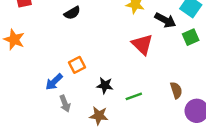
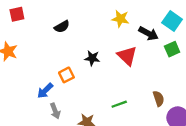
black star: (105, 85) -> (92, 58), moved

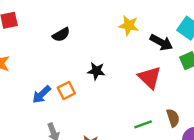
red triangle: (127, 56) -> (150, 78), moved
blue arrow: (45, 91) -> (42, 94), moved
green line: (119, 104) -> (143, 124), moved

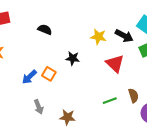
yellow star: (129, 25) -> (98, 37), moved
black semicircle: (61, 35) -> (45, 30), turned -128
orange square: (66, 91) -> (49, 74), turned -32

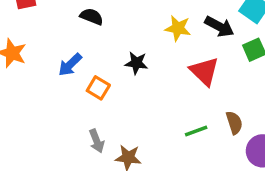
blue arrow: (29, 77) -> (70, 65), moved
gray arrow: (39, 107) -> (97, 141), moved

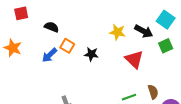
black semicircle: (92, 17) -> (52, 27), moved
orange square: (98, 88) -> (67, 46), moved

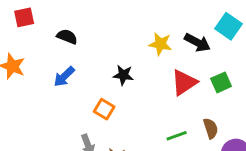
orange square: (67, 46) -> (104, 109), moved
green square: (166, 46) -> (221, 82), moved
red triangle: (134, 59) -> (184, 82), turned 42

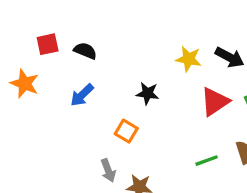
red square: (24, 17) -> (48, 44), moved

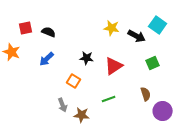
yellow star: (189, 59) -> (112, 28), moved
red triangle: (215, 102) -> (114, 66), moved
green line: (207, 161) -> (109, 99), moved

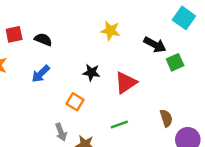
cyan square: (158, 25) -> (184, 18), moved
yellow star: (112, 28) -> (110, 31), moved
green square: (153, 63) -> (175, 62), moved

